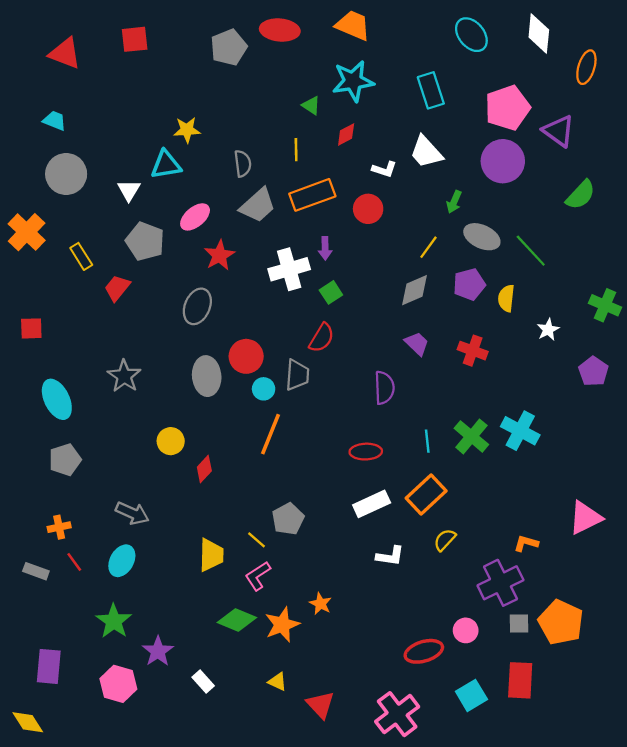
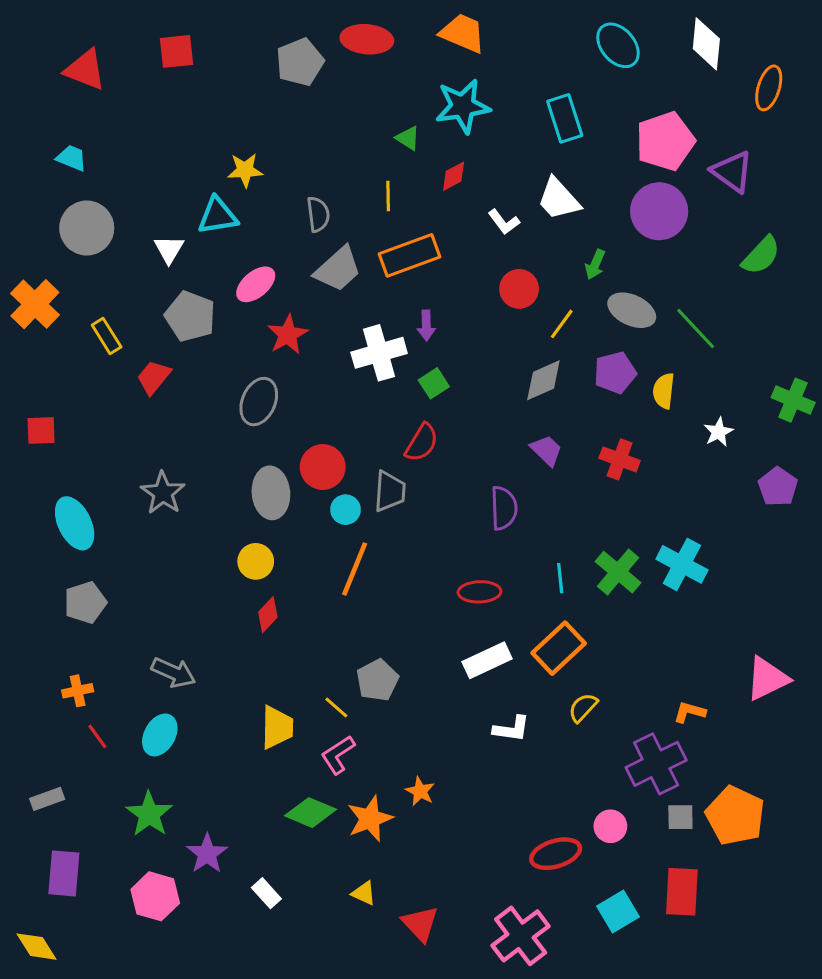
white L-shape: (384, 169) -> (504, 222), turned 35
red circle: (368, 209) -> (519, 289), moved
yellow circle: (171, 441) -> (256, 561), moved
gray rectangle: (36, 571) -> (47, 799), moved, turned -40

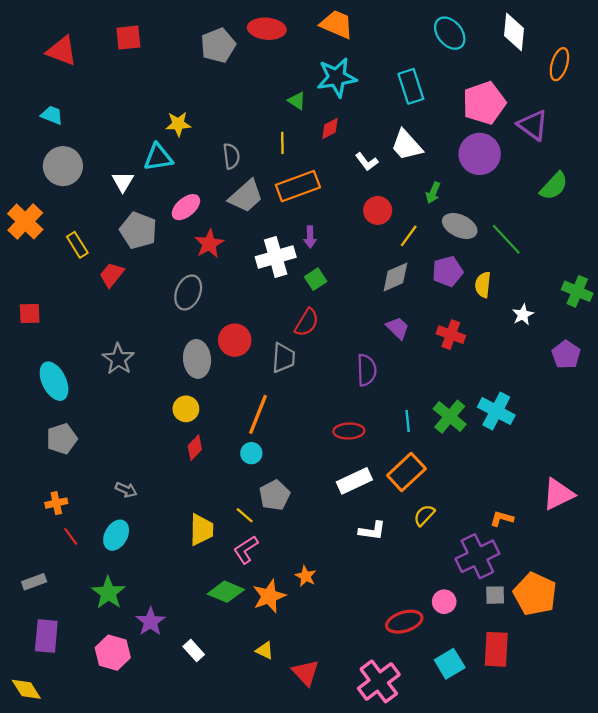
cyan circle: (346, 510) -> (251, 453), moved
gray arrow: (174, 673) -> (126, 490), size x0.7

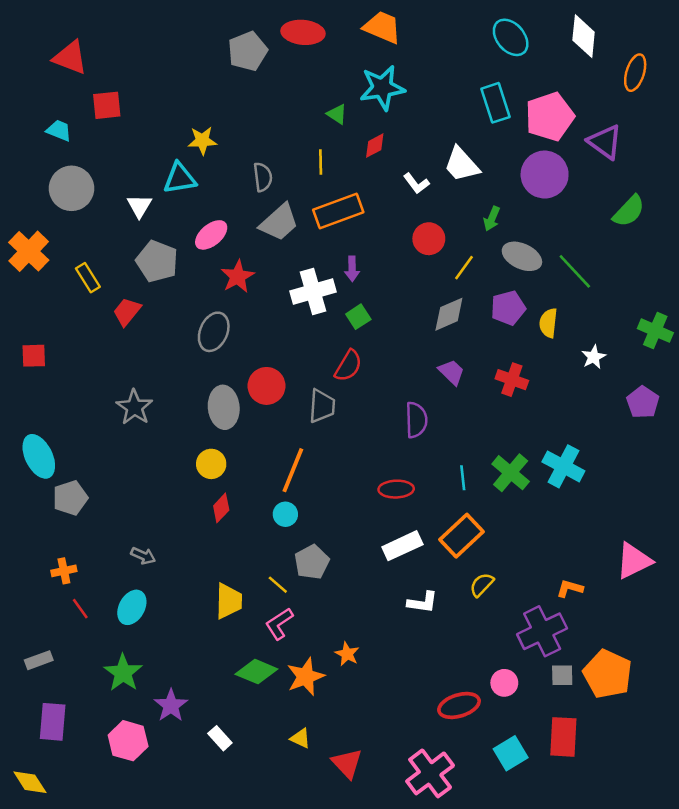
red square: (128, 38) -> (107, 105), moved
cyan rectangle: (411, 86) -> (496, 103), moved
cyan ellipse: (54, 381) -> (39, 456), moved

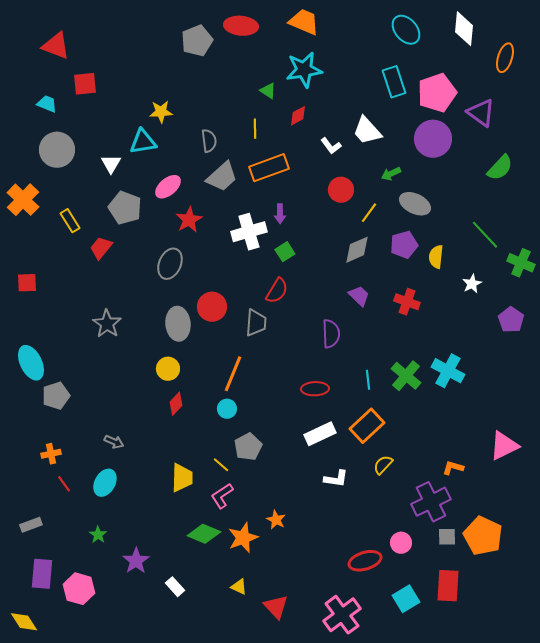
green arrow: (492, 219) -> (391, 174), turned 42
green line: (575, 271) -> (485, 235), moved
green star: (123, 673) -> (98, 535), size x0.6
pink hexagon: (128, 741) -> (79, 589), moved

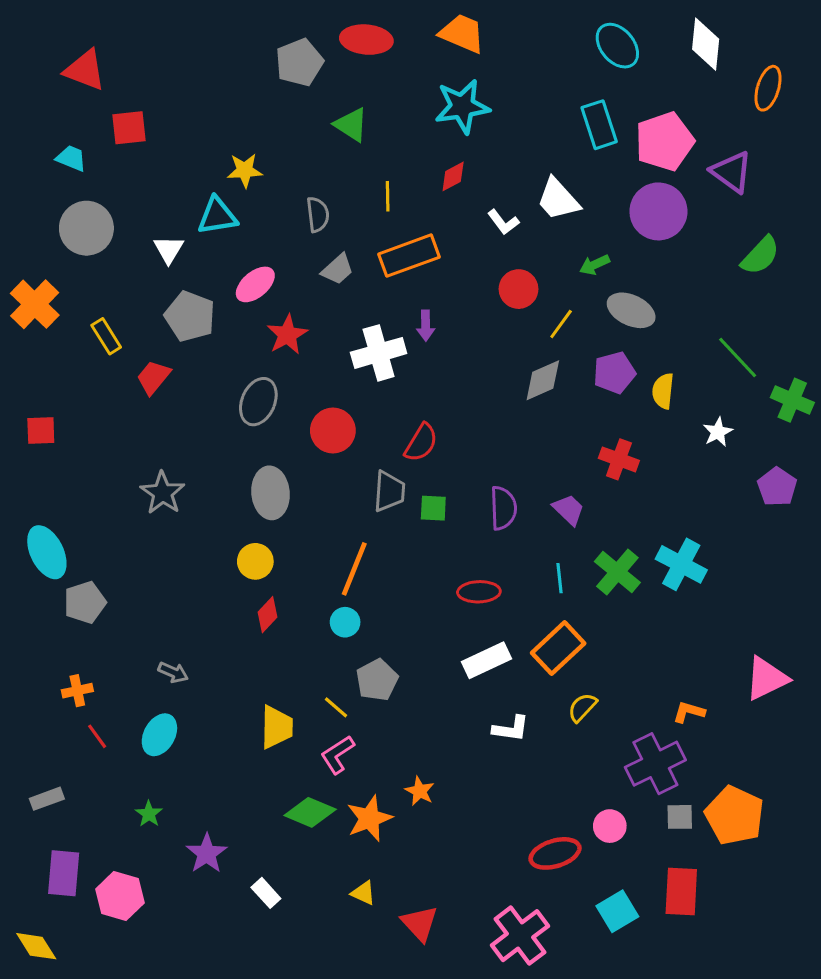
green triangle: (268, 91) -> (351, 125), moved, size x1.4
gray trapezoid: (222, 177) -> (337, 269), size x0.7
green square: (285, 252) -> (433, 508), moved, turned 36
purple trapezoid: (359, 296) -> (569, 510), moved
red circle: (212, 307) -> (333, 431), moved

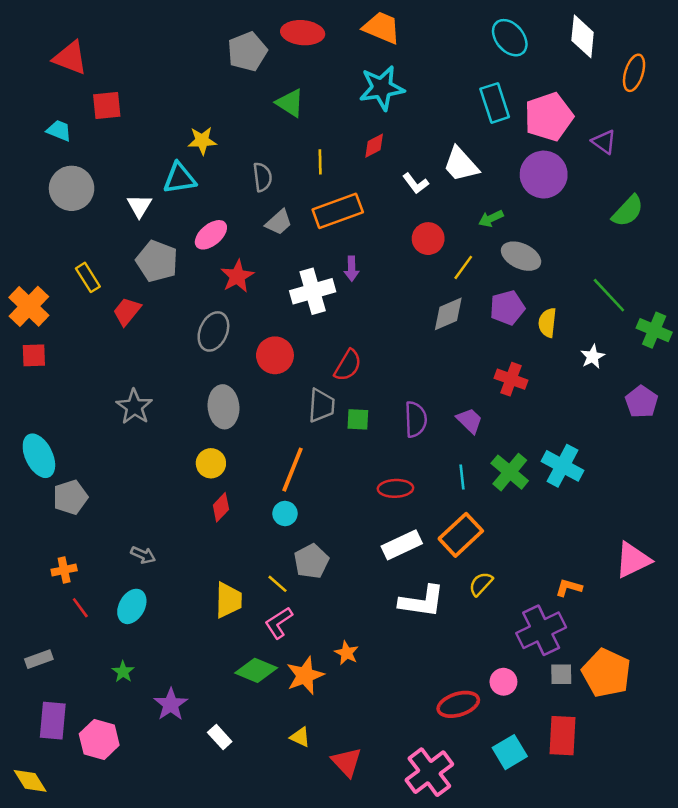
purple triangle: (731, 172) -> (604, 142), size x0.7
orange cross: (35, 304) -> (29, 306), moved
white L-shape: (511, 729) -> (422, 601), size x1.5

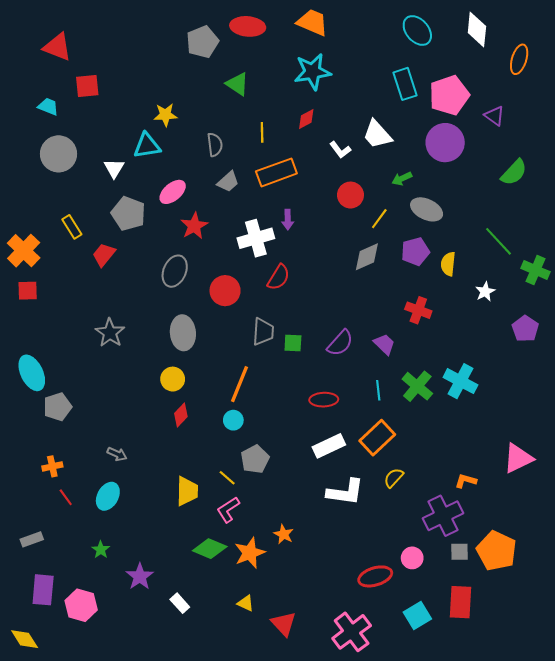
red semicircle: (348, 365) -> (279, 277), moved
purple semicircle: (416, 419) -> (340, 343), turned 44

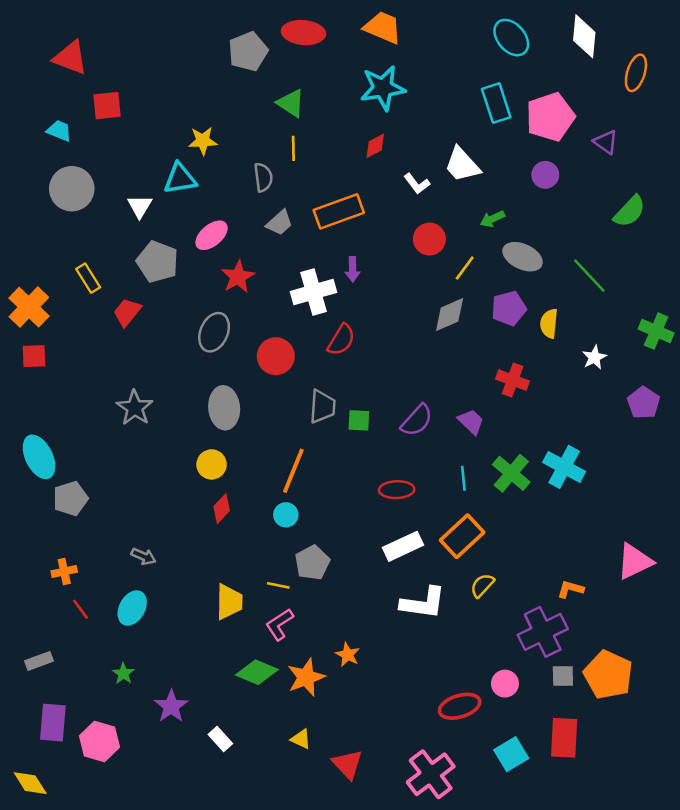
yellow line: (262, 132) -> (293, 148), moved
purple circle: (445, 143) -> (545, 175), size x0.6
green line: (499, 241) -> (589, 276), moved
yellow line: (227, 478) -> (278, 585), turned -30

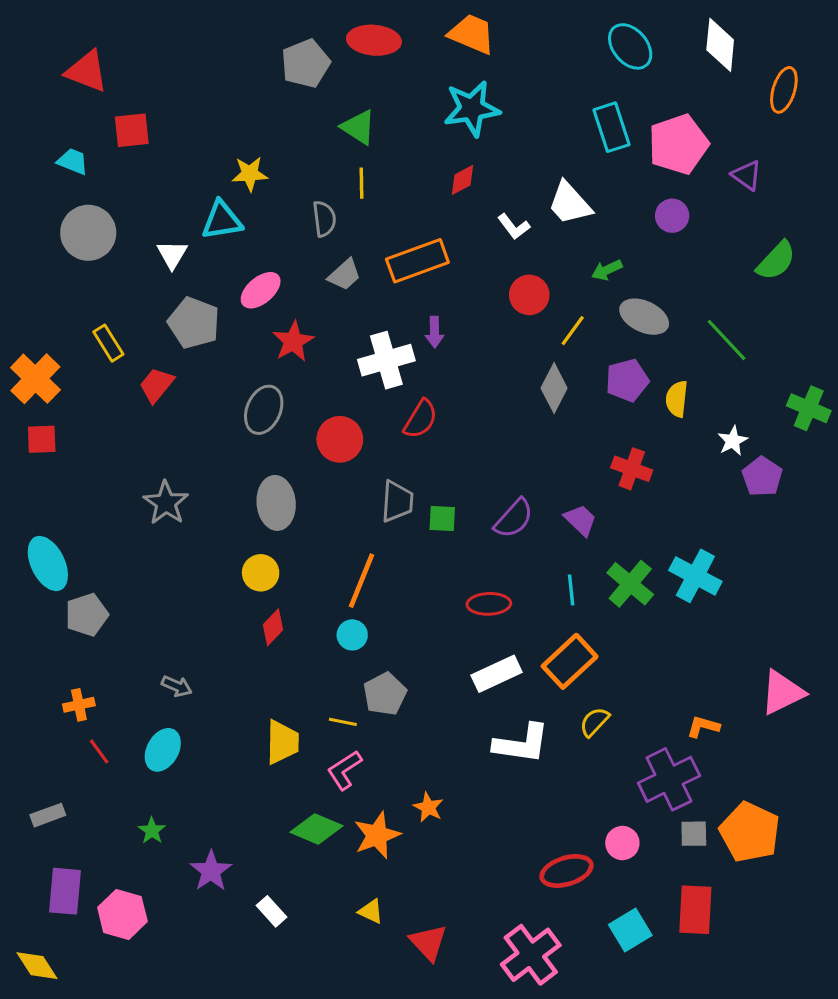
gray diamond: (450, 315) -> (554, 388), turned -39
purple pentagon: (643, 403) -> (762, 477), moved

